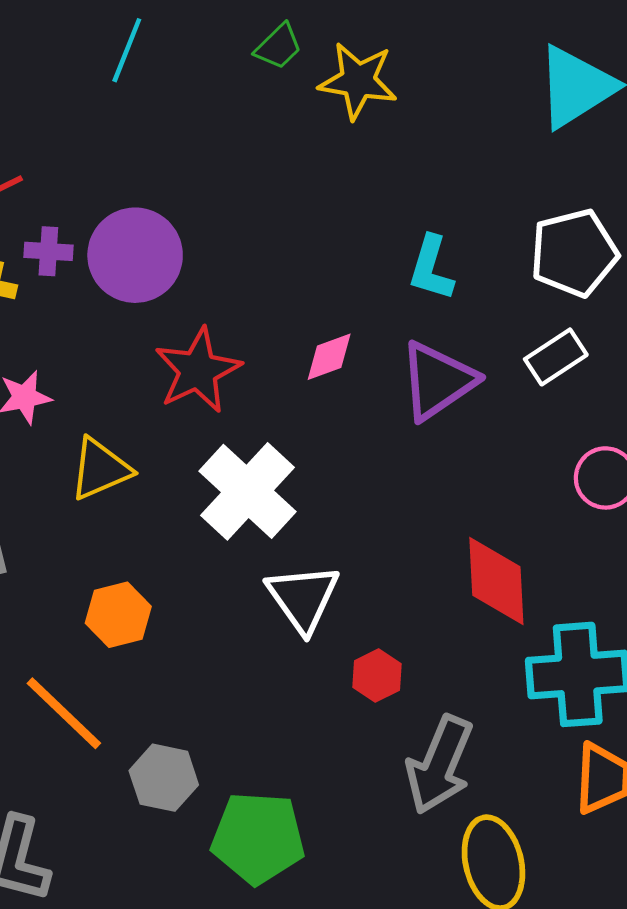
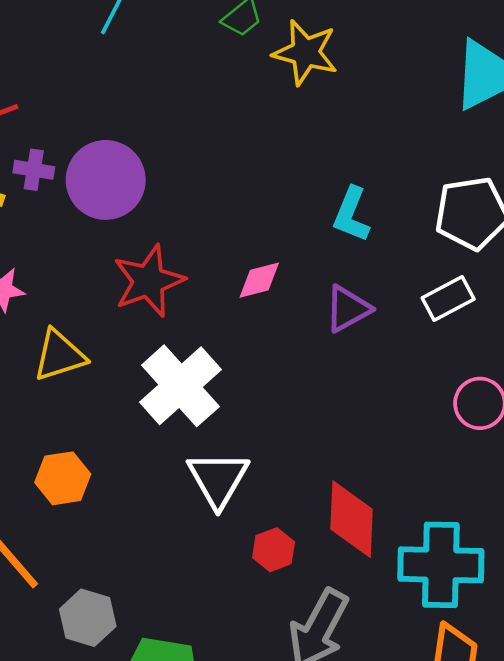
purple triangle: (438, 381) -> (348, 309), size x0.7
red diamond: (496, 581) -> (352, 519), moved

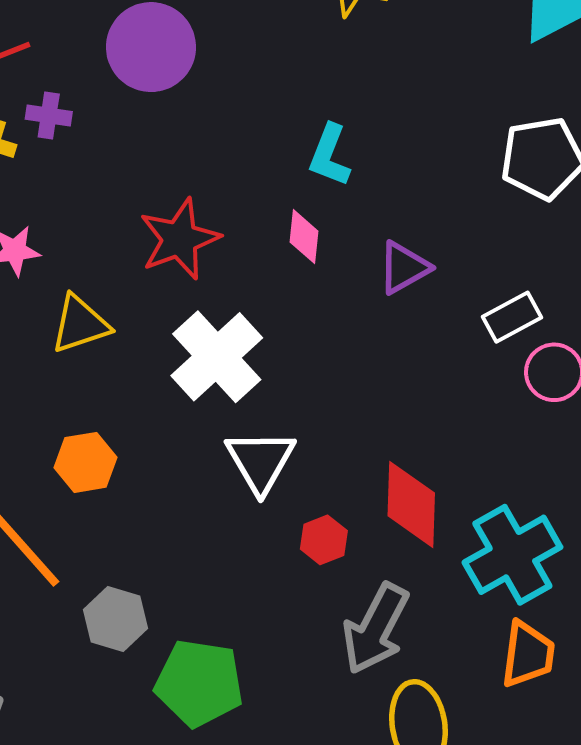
purple circle: (106, 180) -> (151, 47), moved
cyan L-shape: (351, 214) -> (330, 155), moved
pink diamond: (259, 280) -> (304, 237), turned -69
white rectangle: (448, 299) -> (512, 317), moved
cyan cross: (441, 565) -> (512, 555), turned -30

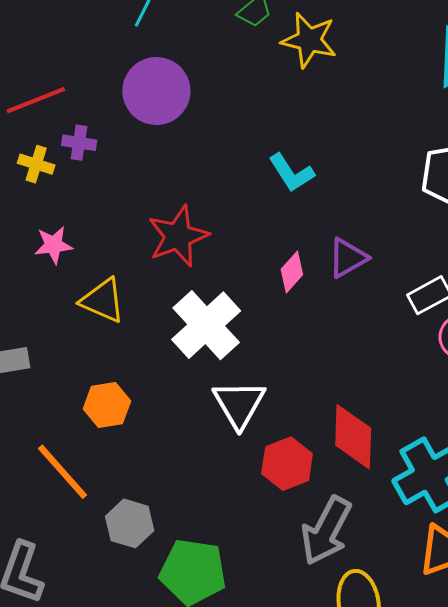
cyan L-shape: (330, 155) -> (291, 173), turned -54
pink diamond: (304, 237) -> (292, 272), moved, turned 36
yellow triangle: (80, 324) -> (103, 300), turned 42
red hexagon: (324, 540) -> (287, 464), size x1.4

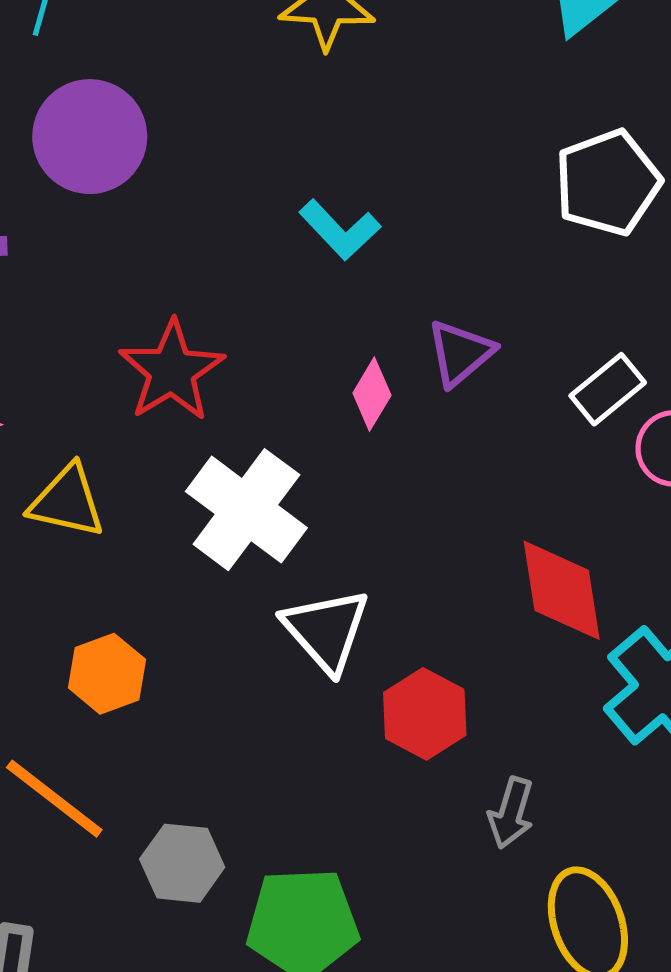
red diamond: (353, 437) -> (562, 590), moved
gray arrow: (326, 531) -> (511, 813), size x0.6

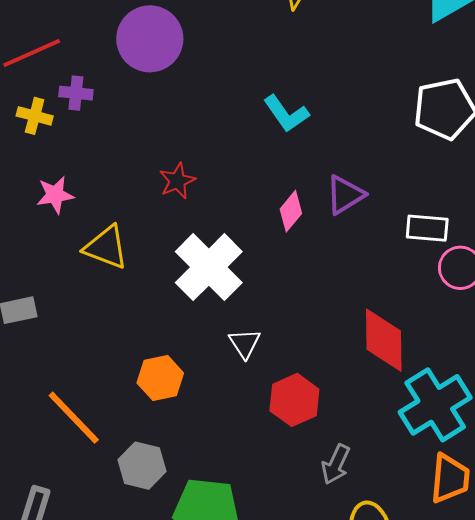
red star: (172, 371) -> (177, 181), size x0.6
white rectangle: (608, 389) -> (427, 228), turned 36
white triangle: (326, 630) -> (245, 343), size x0.6
orange hexagon: (107, 674) -> (160, 378), moved

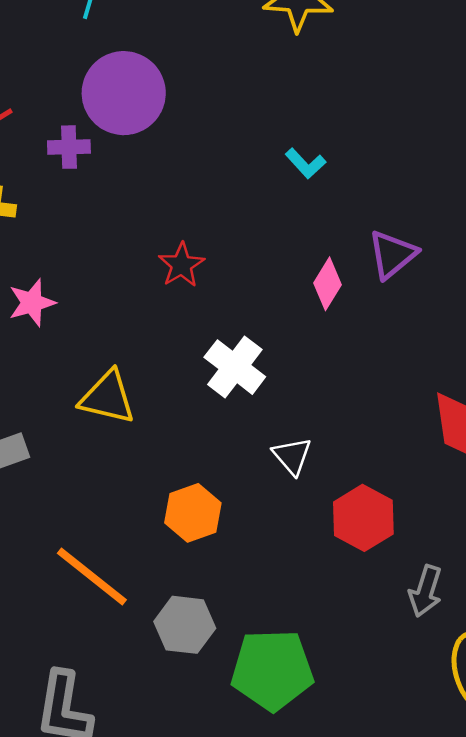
purple cross: (76, 93) -> (69, 147), moved
cyan L-shape: (286, 114) -> (306, 163), size x0.7
yellow triangle: (106, 247) -> (108, 397), moved
white cross: (209, 267) -> (235, 367), size x0.7

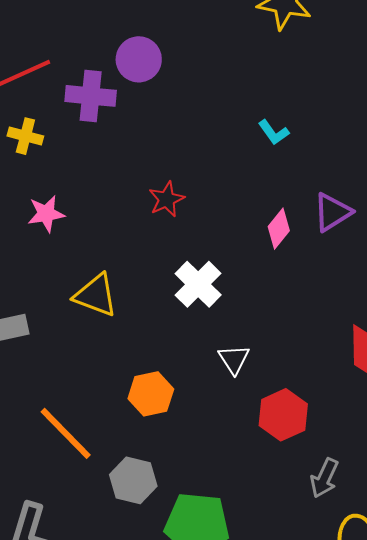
purple circle: (124, 93) -> (139, 59), size x0.7
purple cross: (69, 147) -> (91, 96), size x1.5

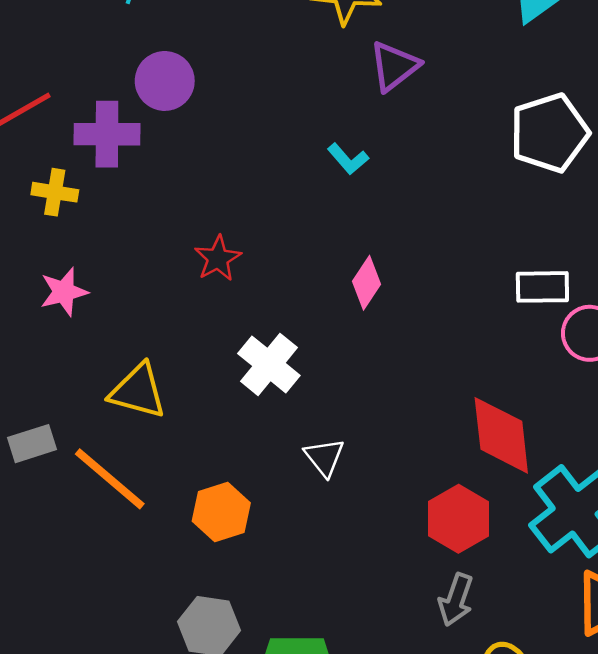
yellow cross: (25, 136) -> (55, 192), moved
purple triangle: (332, 212) -> (394, 66), moved
red hexagon: (283, 415) -> (459, 519), moved
orange line: (66, 433) -> (110, 479), moved

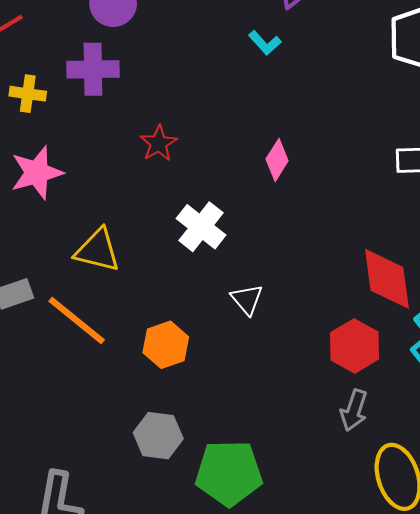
purple cross: (107, 134) -> (93, 69), moved
cyan L-shape: (348, 159) -> (265, 43), moved
pink star: (64, 292) -> (37, 173), size x1.4

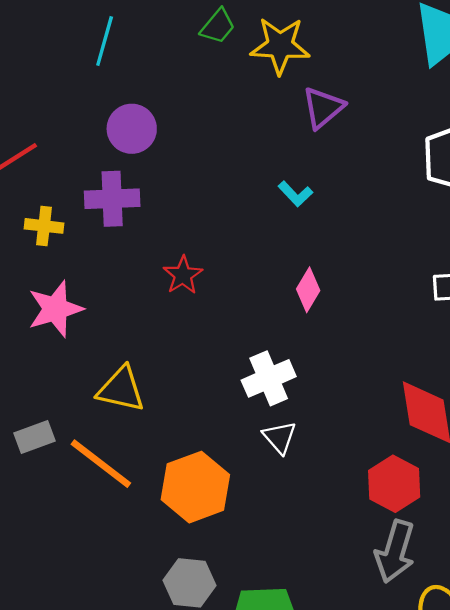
cyan L-shape: (265, 43) -> (295, 194), moved
white cross: (201, 227) -> (269, 378), moved, turned 30
orange hexagon: (166, 345) -> (195, 487), size x1.4
gray arrow: (354, 410) -> (395, 551), size x1.4

